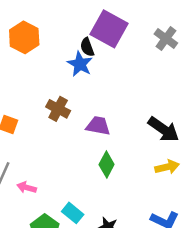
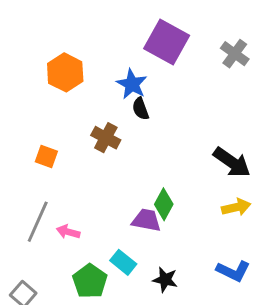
orange hexagon: (24, 37) -> (65, 72), moved
black semicircle: (87, 47) -> (141, 109), moved
purple trapezoid: (98, 126) -> (146, 220), moved

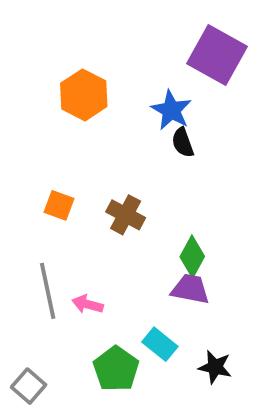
brown cross: (106, 138) -> (126, 215), moved
green diamond: (164, 204) -> (192, 257), moved
gray line: (38, 222) -> (48, 291), turned -36

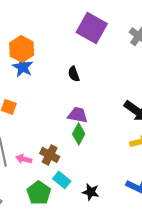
blue star: (171, 110) -> (23, 67), moved
brown cross: (126, 215) -> (50, 155), moved
purple trapezoid: (190, 289) -> (78, 115), moved

